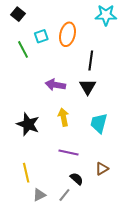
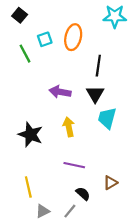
cyan trapezoid: (99, 123) -> (107, 118), moved

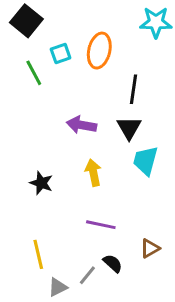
black square: (20, 15) -> (26, 21), size x1.5
black star: (30, 135) -> (41, 183), size x0.7
gray line: (70, 211) -> (87, 275), moved

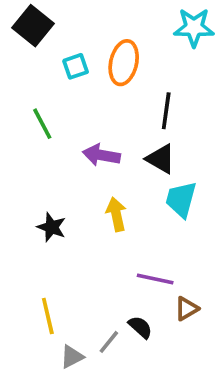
green line: (34, 73) -> (42, 124), moved
black triangle: (129, 128) -> (161, 159), turned -30
purple line: (101, 225) -> (155, 279), moved

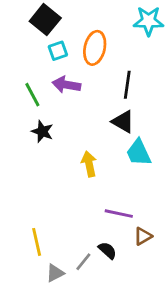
black square: (33, 26) -> (45, 20), moved
purple arrow: (101, 155) -> (66, 85), moved
cyan trapezoid: (181, 200) -> (139, 153), turned -40
black star: (52, 227) -> (42, 131), moved

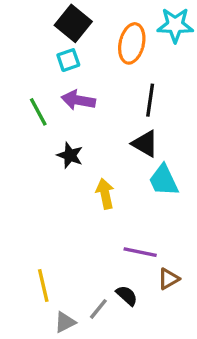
black square: (45, 20) -> (73, 23), moved
orange ellipse: (95, 48) -> (132, 43), moved
black star: (42, 131) -> (70, 155), moved

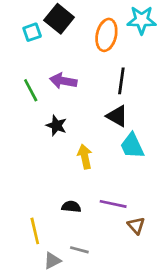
cyan square: (68, 60) -> (32, 32), moved
brown triangle: (168, 279) -> (136, 226), turned -42
black semicircle: (127, 296) -> (71, 207), moved, turned -36
gray line: (98, 309) -> (79, 250), turned 66

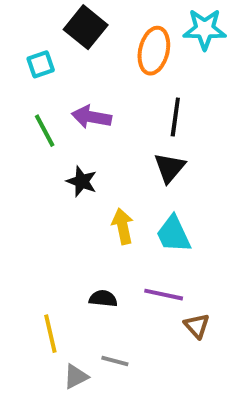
cyan square: (32, 32) -> (41, 64), moved
black triangle: (117, 116) -> (169, 168), turned 40
cyan trapezoid: (132, 146) -> (173, 234), moved

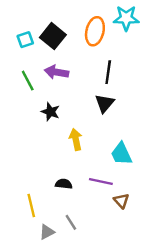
black square: (86, 27) -> (53, 36), moved
cyan trapezoid: (173, 234) -> (121, 154), moved
gray line: (115, 361) -> (71, 222), turned 42

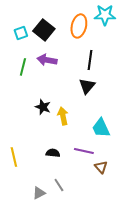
green line: (28, 81) -> (23, 67), turned 42
black star: (50, 112) -> (43, 107), moved
yellow line: (31, 206) -> (14, 157), moved

